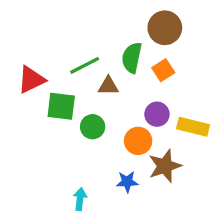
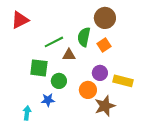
red triangle: (31, 80) -> (20, 20), moved
blue star: (127, 182) -> (48, 100), moved
cyan arrow: (80, 199) -> (27, 113), moved

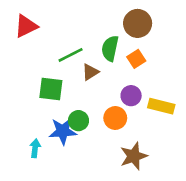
brown triangle: (69, 55) -> (90, 72), turned -32
green circle: (59, 81) -> (78, 121), moved
blue star: (48, 100) -> (63, 131), size x1.5
brown star: (105, 106) -> (134, 156), moved

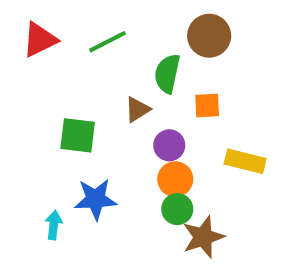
green line: (71, 55) -> (107, 42), moved
orange square: (136, 59) -> (207, 105), moved, turned 30
purple circle: (131, 96) -> (169, 145), moved
green circle: (78, 121) -> (177, 209), moved

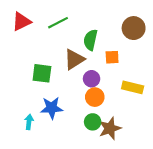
brown circle: (209, 36) -> (134, 28), moved
brown triangle: (137, 109) -> (74, 59), size x1.5
green circle: (177, 209) -> (93, 122), moved

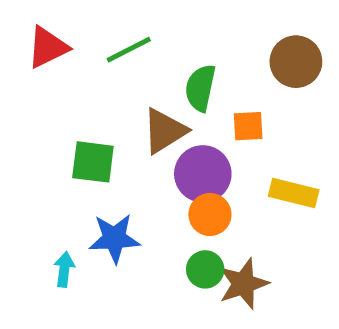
purple circle: (92, 79) -> (203, 174), size x1.5

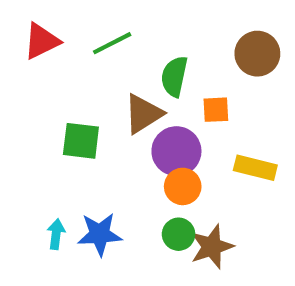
blue star: (114, 238) -> (100, 234), moved

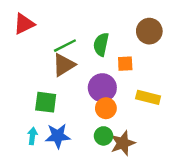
green line: (112, 43) -> (65, 46), moved
brown triangle: (143, 114) -> (64, 65), moved
green square: (81, 141) -> (46, 102), moved

